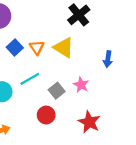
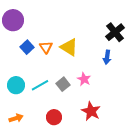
black cross: (79, 15) -> (115, 32), moved
cyan line: (30, 79) -> (40, 85), moved
red circle: (46, 115) -> (54, 117), moved

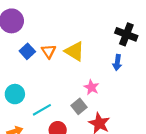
black cross: (115, 32) -> (126, 34), turned -30
gray square: (63, 84) -> (79, 106), moved
cyan line: (40, 85) -> (42, 110), moved

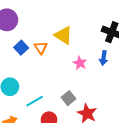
yellow triangle: (75, 51) -> (63, 35), moved
pink star: (91, 87) -> (80, 63), moved

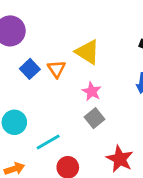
pink star: (80, 63) -> (92, 91), moved
gray square: (69, 98) -> (94, 118), moved

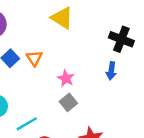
yellow triangle: (87, 52) -> (62, 18), moved

